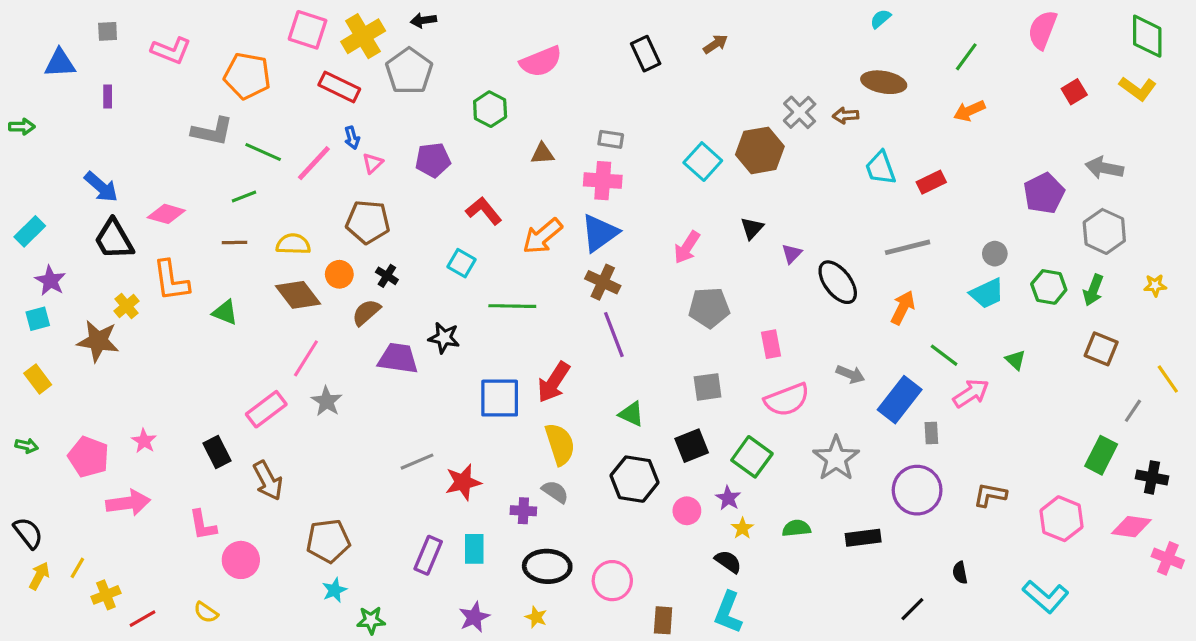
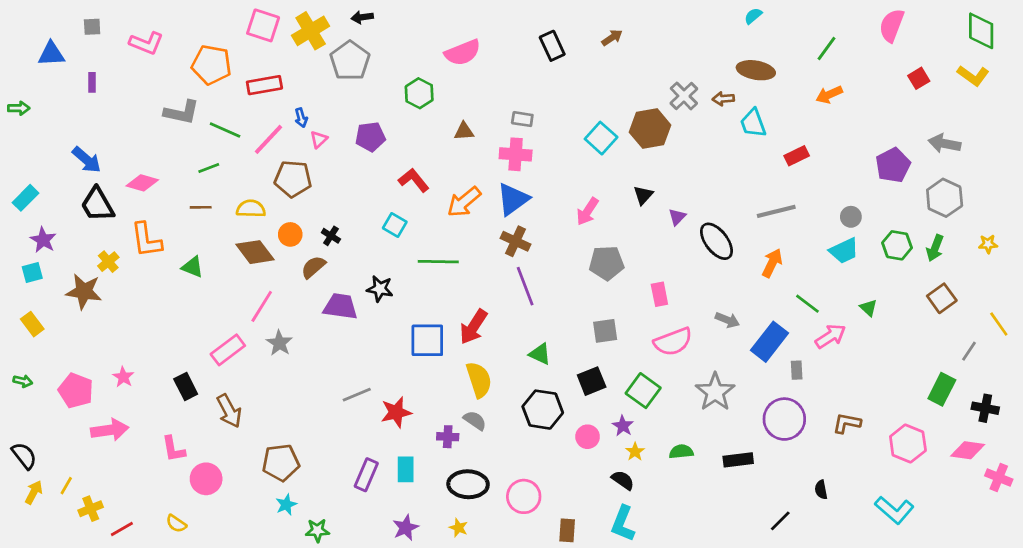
red rectangle: (339, 87) -> (264, 85), moved, turned -36
cyan trapezoid: (881, 168) -> (753, 123), moved
brown pentagon: (368, 222) -> (293, 179), moved
brown square: (1101, 349) -> (942, 298), turned 32

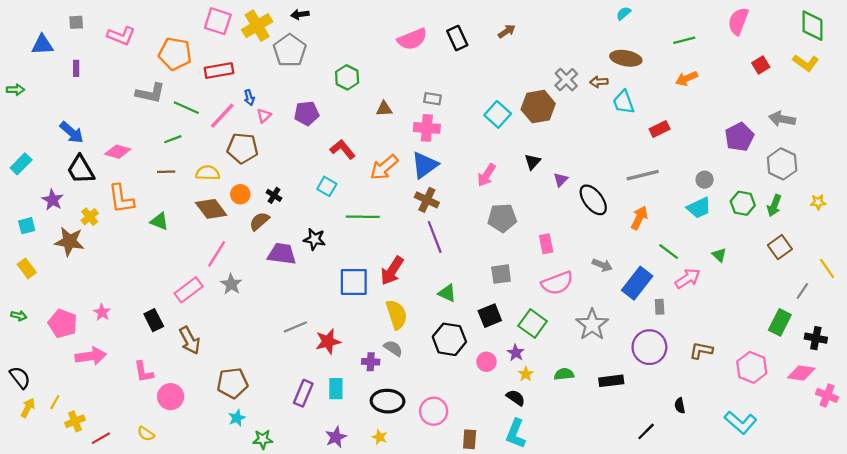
green line: (826, 48) -> (684, 40), turned 40
pink semicircle: (463, 53) -> (412, 39), moved
purple star: (43, 240) -> (53, 200), moved

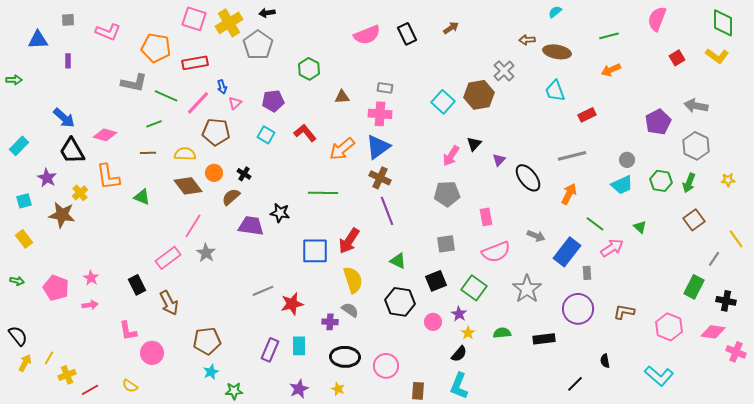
brown arrow: (599, 82) -> (527, 40), moved
pink arrow: (486, 175) -> (451, 156), moved
cyan square: (327, 186) -> (266, 135), moved
pink arrow: (91, 356) -> (90, 305), moved, size x0.6
black semicircle: (516, 398) -> (459, 354), turned 96

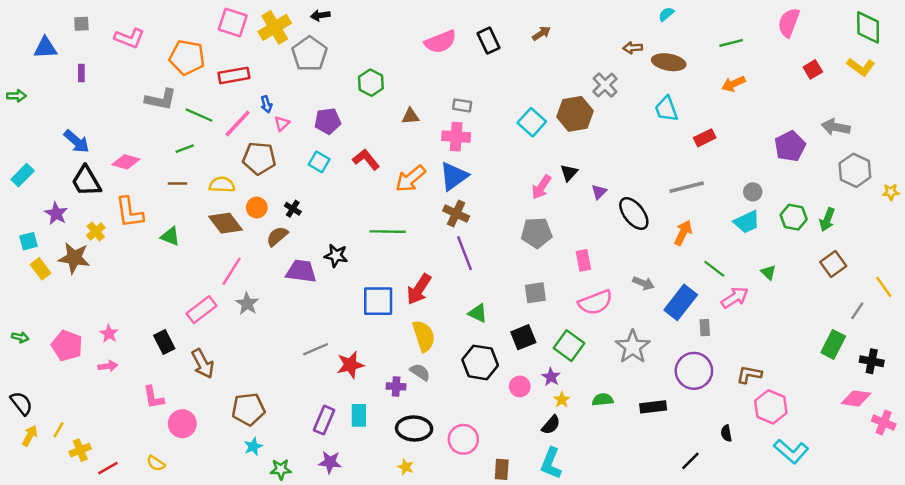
gray hexagon: (696, 146) -> (855, 170), moved
yellow star: (728, 180) -> (891, 192), moved
yellow rectangle: (24, 239) -> (41, 269), moved
pink hexagon: (669, 327) -> (771, 407), moved
purple star: (299, 389) -> (330, 462), moved, turned 30

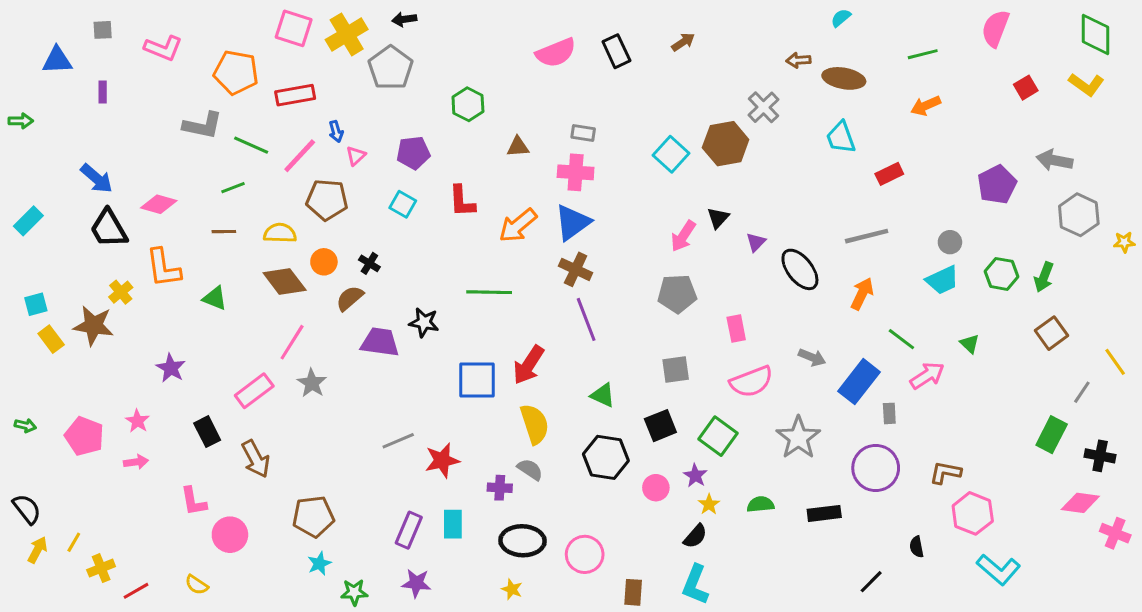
red L-shape: (366, 159) -> (462, 201), turned -144
purple star: (56, 214) -> (171, 368), moved

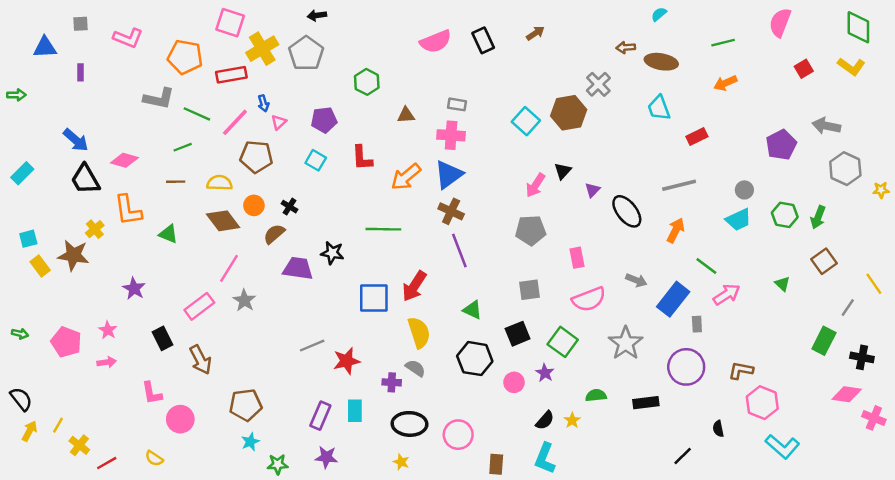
yellow cross: (347, 34) -> (262, 49), moved
green triangle: (970, 344) -> (782, 284), moved
yellow star: (709, 504) -> (572, 420), moved
yellow cross: (101, 568) -> (79, 445), turned -30

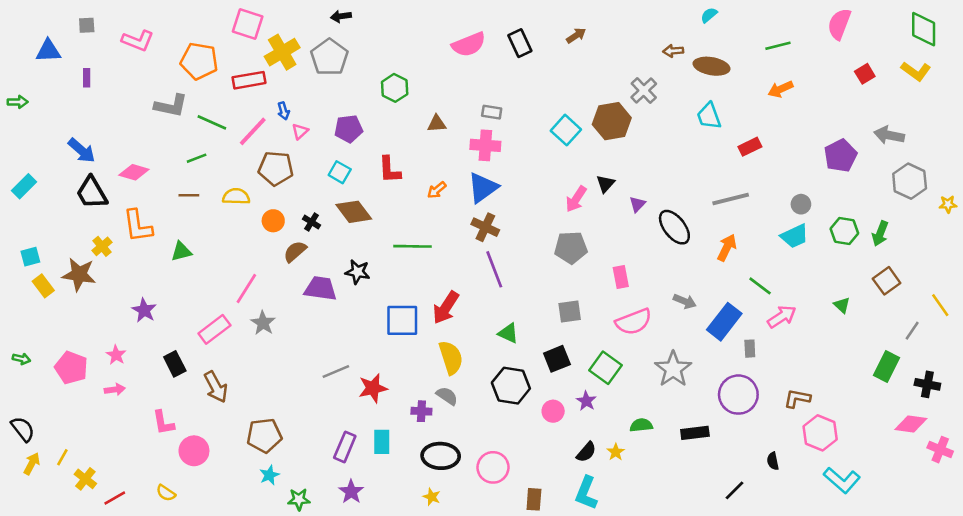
orange arrow: (406, 177) -> (437, 190), size x0.6
brown diamond: (223, 221) -> (354, 212), moved
green triangle: (168, 234) -> (181, 251), turned -36
purple star: (326, 457) -> (351, 492), turned 30

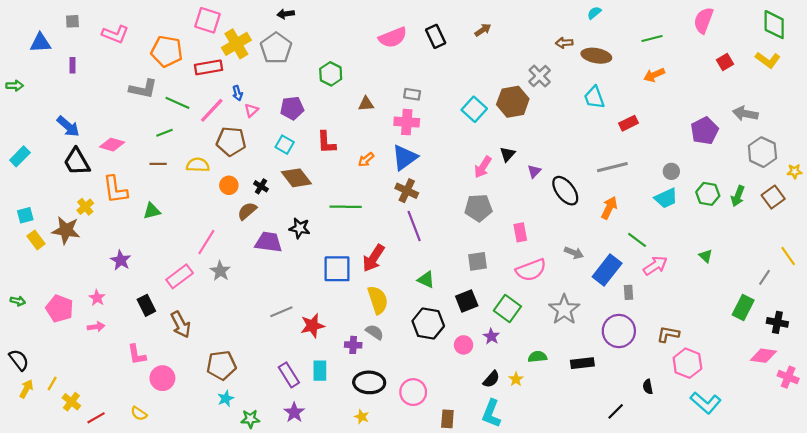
brown square: (887, 281) -> (773, 197), moved
purple rectangle: (345, 447) -> (289, 375), turned -55

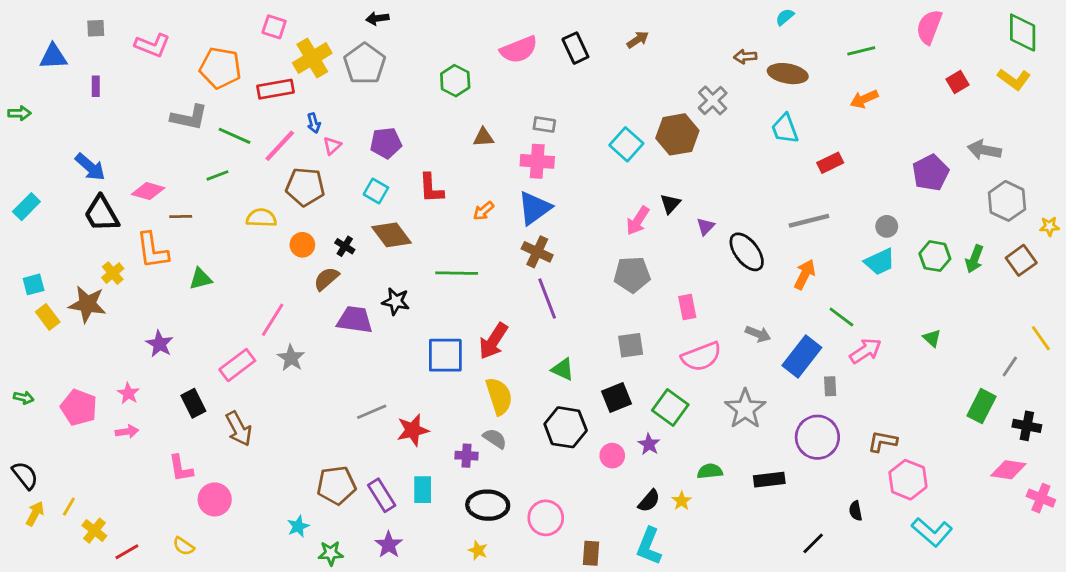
pink square: (207, 20) -> (274, 27), size x0.7
green hexagon: (331, 74) -> (455, 81), moved
brown line: (158, 164) -> (181, 216), moved
brown pentagon: (221, 365) -> (336, 485), moved

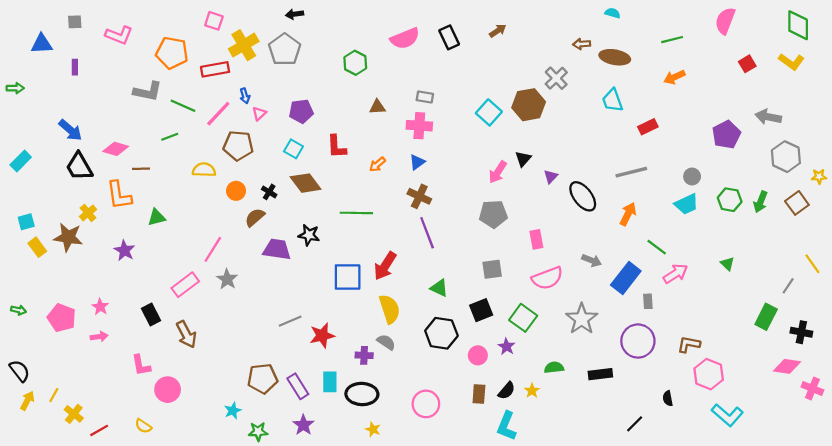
cyan semicircle: (785, 17) -> (613, 13), turned 56
blue triangle: (534, 208) -> (417, 162), size x0.6
purple star: (159, 344) -> (124, 250), moved
black ellipse: (488, 505) -> (362, 394), moved
brown rectangle: (591, 553) -> (479, 394), moved

